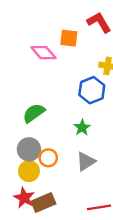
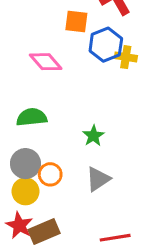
pink diamond: (43, 53) -> (46, 62), moved
blue hexagon: (92, 90) -> (106, 45), moved
green semicircle: (34, 113) -> (32, 117), turned 30

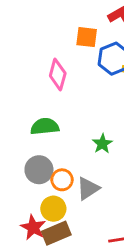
pink diamond: (46, 62) -> (58, 75), turned 56
gray triangle: (98, 179) -> (88, 188), moved
yellow circle: (25, 191) -> (53, 209), moved

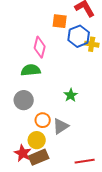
green semicircle: (45, 126) -> (31, 70), moved
gray circle: (39, 170) -> (24, 100), moved

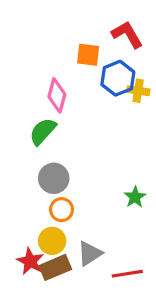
green semicircle: (31, 70) -> (43, 131), turned -42
green star: (71, 95) -> (135, 197), moved
gray circle: (24, 100) -> (54, 178), moved
gray triangle: (61, 126) -> (90, 253), moved

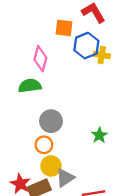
green semicircle: (43, 131) -> (30, 86), turned 40
gray circle: (54, 178) -> (51, 121), moved
yellow circle: (52, 241) -> (51, 166), moved

